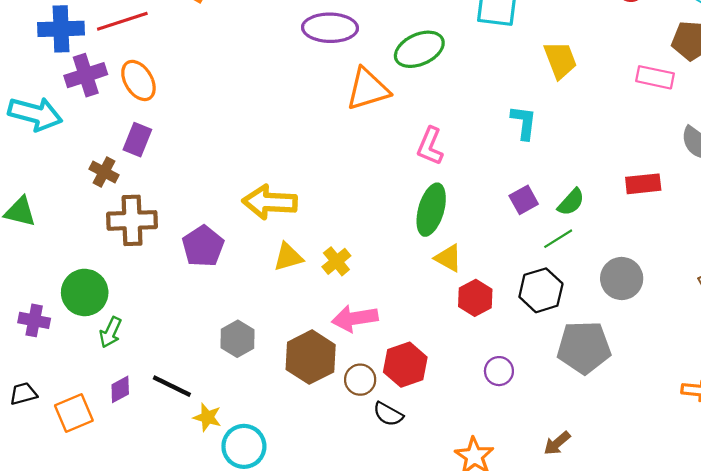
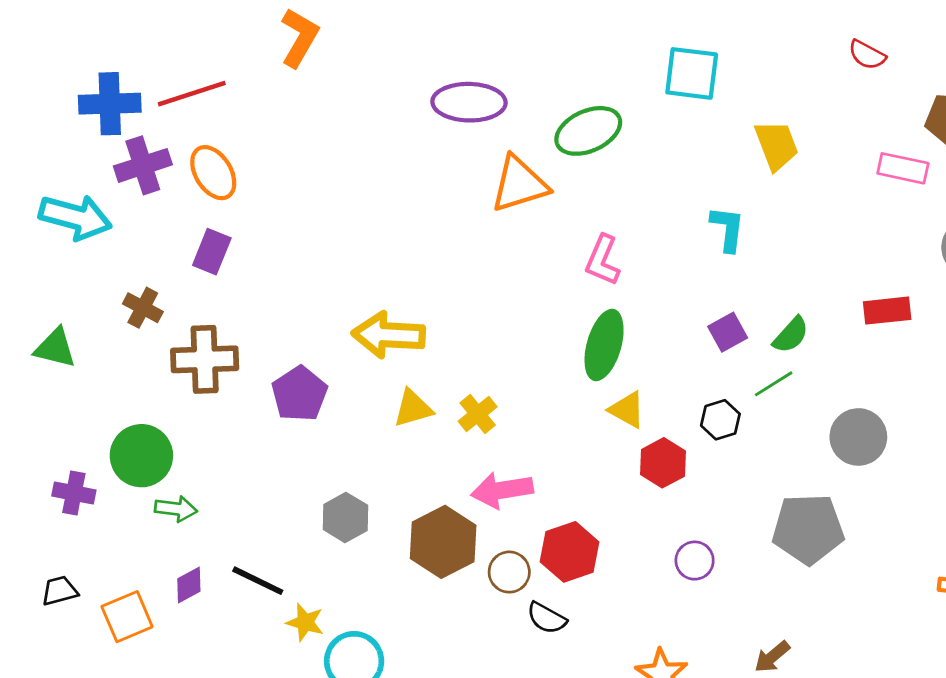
brown cross: (104, 172) -> (143, 308), moved
black hexagon: (541, 290) -> (720, 420), moved, size x0.7
green arrow: (110, 332) -> (176, 509), turned -108

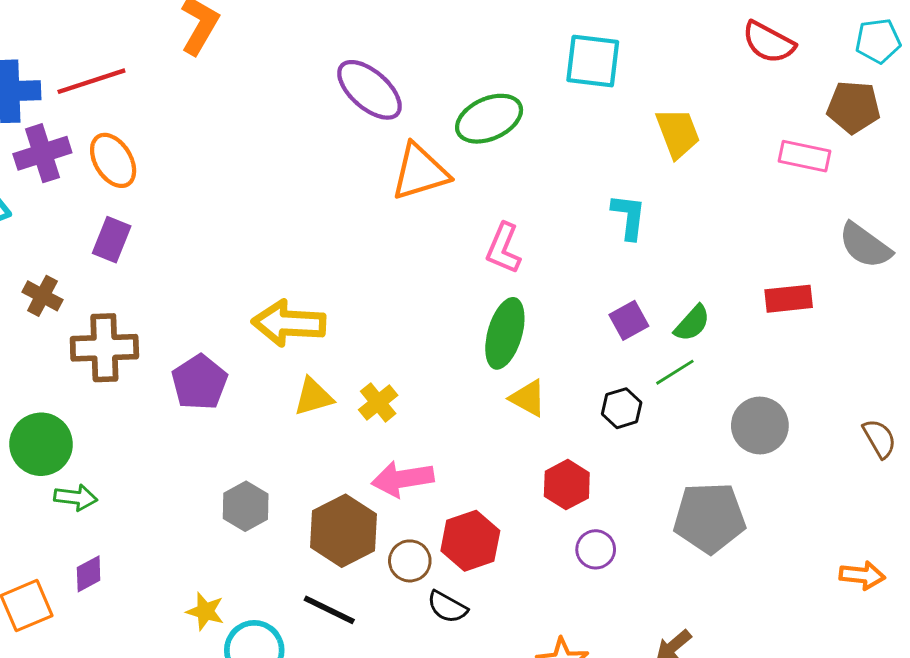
red semicircle: (867, 55) -> (769, 42), size x1.4
purple ellipse: (469, 102) -> (369, 90), turned 40
red hexagon: (663, 463) -> (567, 485), moved
black line: (258, 581) -> (329, 610), moved

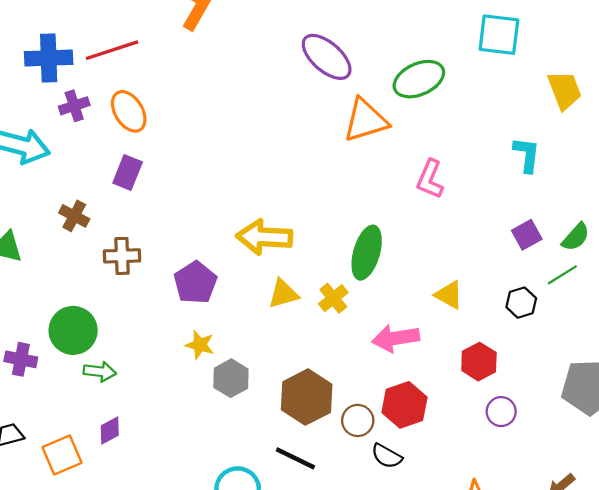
purple cross: (42, 153) -> (74, 106), size x0.7
green ellipse: (505, 333) -> (367, 253), moved
brown cross: (104, 348) -> (122, 256), size x0.7
pink arrow: (403, 479) -> (396, 338), moved
yellow star: (205, 611) -> (200, 345), moved

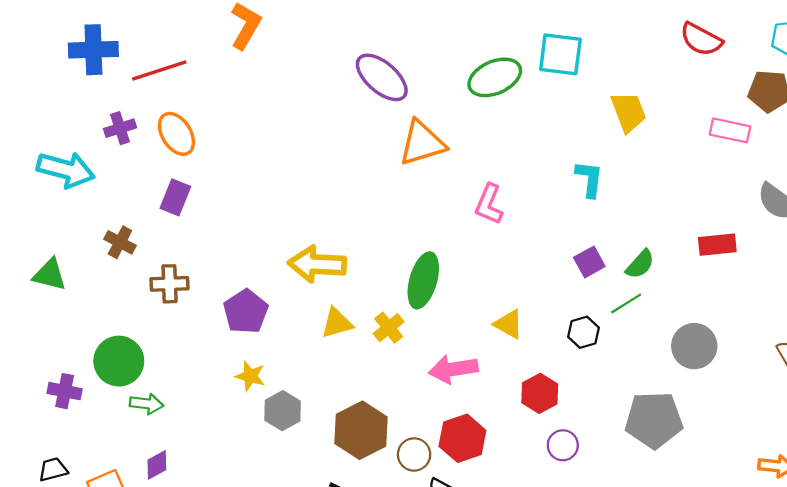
blue cross: (49, 58) -> (93, 50), moved
green ellipse: (419, 79) -> (495, 77), moved

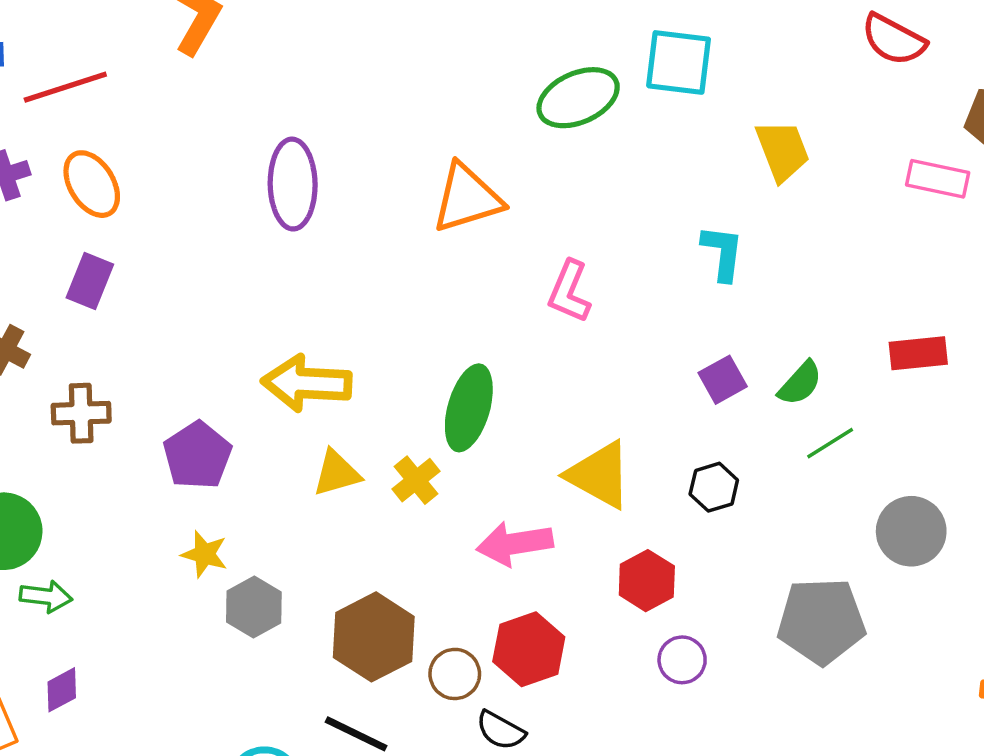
purple ellipse: (382, 77) -> (293, 184), moved, turned 48
green line: (626, 303) -> (830, 443), moved
yellow triangle: (509, 324) -> (599, 475), size x1.5
gray circle: (694, 346) -> (911, 531), moved

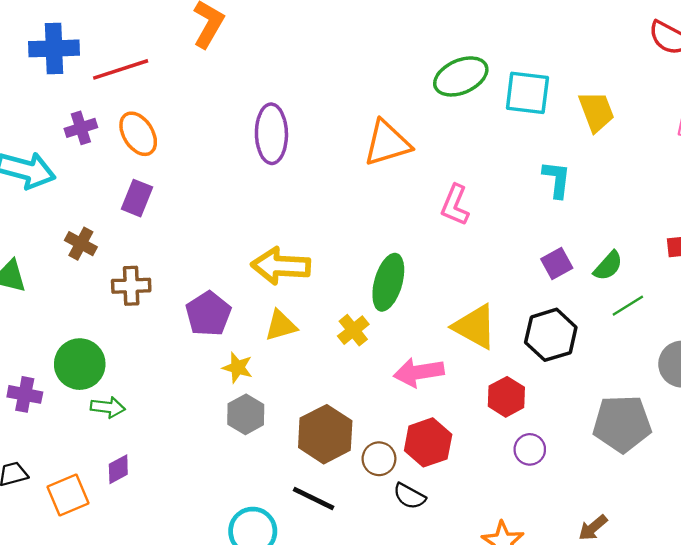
cyan square: (679, 62) -> (527, 93), moved
yellow triangle: (337, 473) -> (281, 325), moved
black hexagon: (714, 487) -> (551, 335), size x1.6
yellow star: (204, 554) -> (238, 368), moved

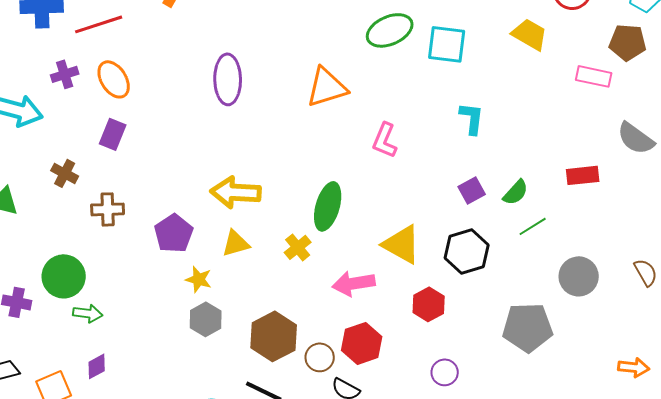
yellow trapezoid: (596, 112) -> (530, 34), moved, turned -39
purple circle: (530, 449) -> (445, 372), moved

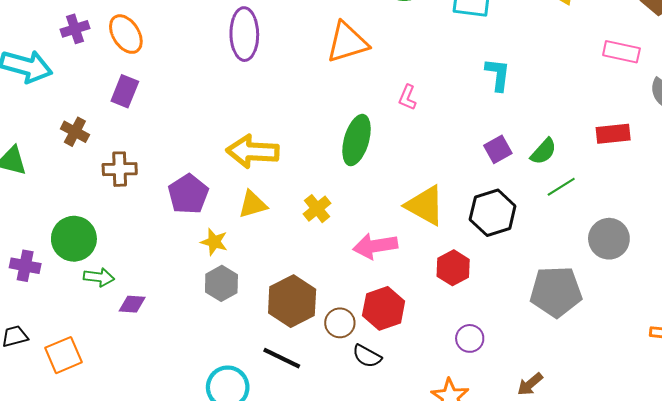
pink rectangle: (594, 76) -> (621, 52), moved
pink L-shape: (385, 140) -> (407, 97), size x0.7
green ellipse: (328, 206) -> (357, 140), moved
purple diamond: (97, 366) -> (132, 304), moved, turned 32

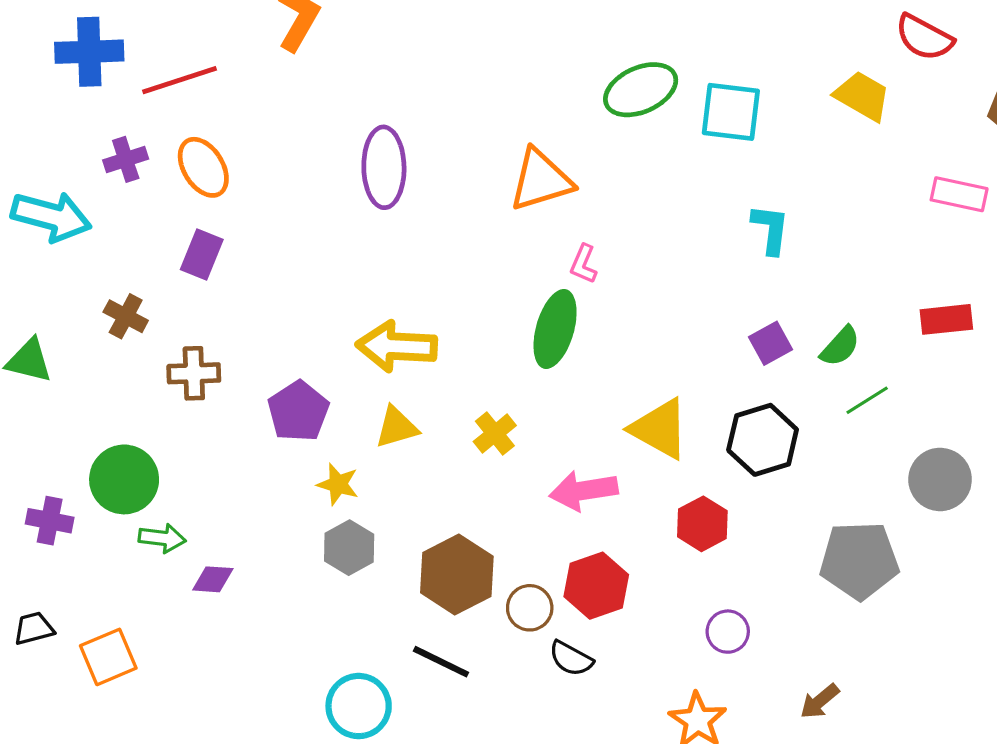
pink L-shape: (407, 97) -> (584, 264), moved

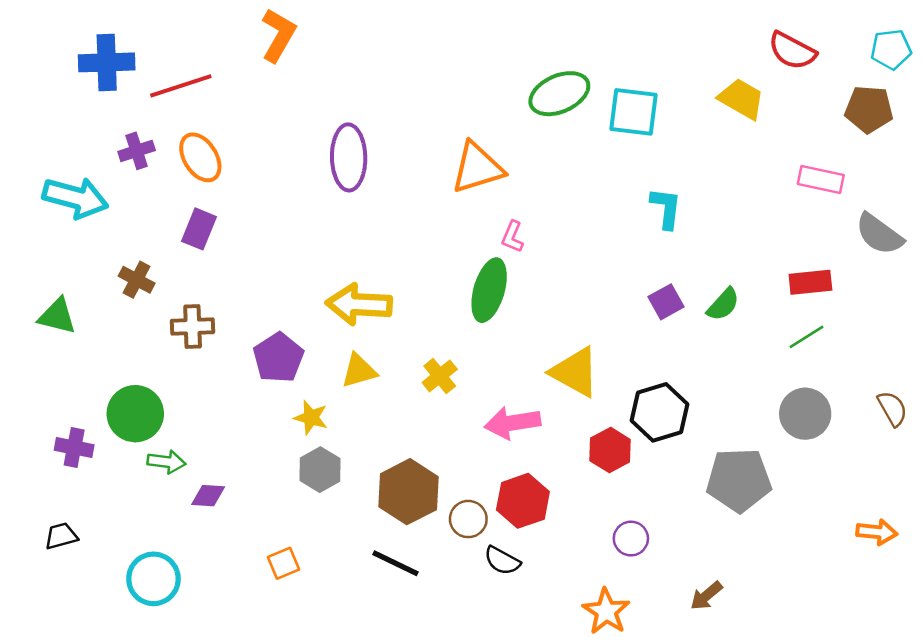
green line: (867, 400) -> (806, 337), moved
black hexagon: (763, 440) -> (660, 412), moved
orange square: (108, 657) -> (284, 563), moved, size x0.7
cyan circle: (359, 706) -> (153, 579), moved

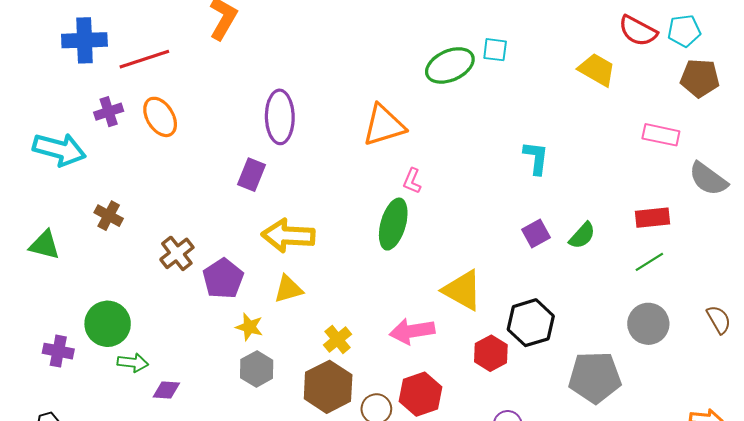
cyan pentagon: (891, 49) -> (684, 31), moved
cyan square: (633, 112) -> (495, 50), moved, size x0.6
purple rectangle: (199, 229) -> (251, 175), moved
brown cross: (193, 327) -> (177, 253), moved, turned -36
yellow cross: (440, 376) -> (338, 340), moved

